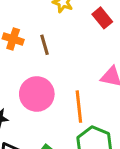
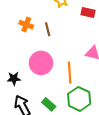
red rectangle: (102, 18) -> (88, 13), turned -40

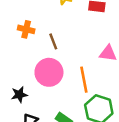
brown line: (48, 29) -> (53, 41), moved

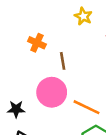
orange line: (84, 80) -> (87, 107), turned -65

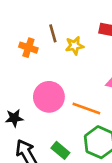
yellow star: (83, 16) -> (74, 46), moved, turned -30
brown line: (63, 61) -> (53, 33), moved

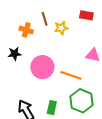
black star: (14, 118) -> (15, 54), moved
green rectangle: (60, 150) -> (52, 108), turned 64

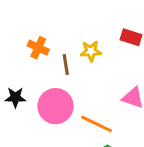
brown line: (45, 19) -> (66, 65), moved
black star: (15, 54) -> (15, 97), moved

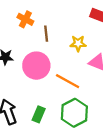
yellow star: (91, 51) -> (78, 43), moved

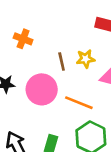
brown line: (46, 34) -> (62, 61), moved

